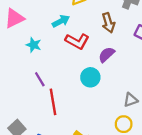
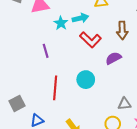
cyan star: (34, 45) -> (61, 23), moved
cyan circle: (90, 77) -> (86, 80), moved
purple line: (40, 79) -> (46, 51), moved

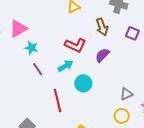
cyan arrow: (80, 18) -> (65, 66), moved
cyan star: (61, 23) -> (31, 48), moved

